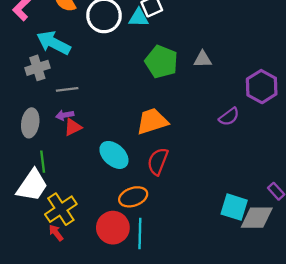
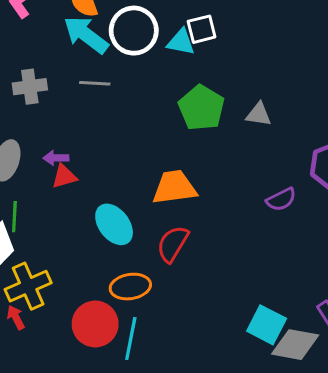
cyan arrow: (53, 43) -> (86, 35), moved
gray line: (67, 89) -> (95, 83), moved

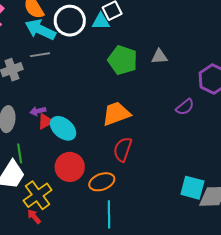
gray line: (95, 83) -> (40, 55), moved
cyan ellipse: (114, 224) -> (63, 128), moved
red circle: (95, 324) -> (70, 167), moved

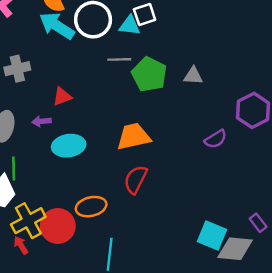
gray line: (40, 55) -> (119, 59), moved
red triangle: (46, 121) -> (62, 96), moved
cyan ellipse: (63, 128) -> (69, 146), turned -56
red circle: (70, 167) -> (58, 226), moved
orange ellipse: (102, 182) -> (91, 207), moved

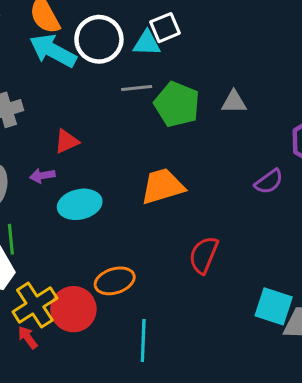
red semicircle: (136, 180) -> (204, 255), moved

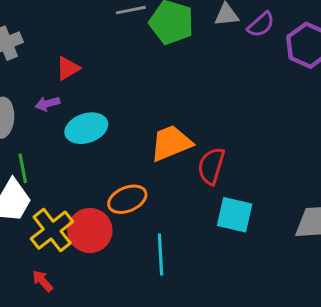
purple semicircle: (269, 182) -> (261, 25), moved
orange trapezoid: (163, 186) -> (171, 143), moved
cyan square: (274, 306) -> (235, 215), moved
red arrow: (28, 338) -> (43, 281), moved

